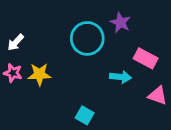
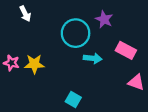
white arrow: (16, 42) -> (25, 14), moved, turned -70
cyan arrow: (120, 77) -> (93, 58), moved

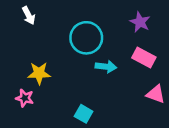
purple star: (104, 19) -> (140, 22), moved
pink star: (11, 63) -> (25, 98), moved

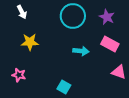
cyan circle: (86, 38) -> (73, 16), moved
yellow star: (39, 73) -> (30, 42), moved

